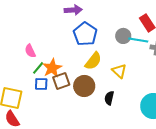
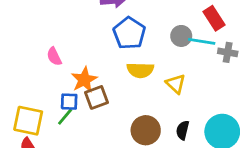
yellow semicircle: (93, 61) -> (140, 70), turned 54
green line: (38, 68) -> (65, 117), moved
brown circle: (84, 86) -> (146, 130), moved
black semicircle: (109, 98) -> (183, 130), moved

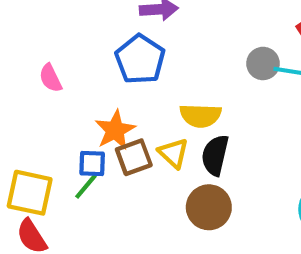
blue pentagon: (129, 33) -> (140, 59), moved
pink semicircle: (54, 56) -> (50, 78), moved
yellow triangle: (176, 84) -> (173, 153), moved
black semicircle: (183, 130) -> (215, 155), moved, size x1.4

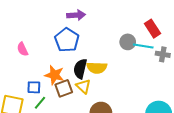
orange star: (115, 130) -> (54, 75), turned -30
black semicircle: (215, 155) -> (80, 69), moved
blue square: (92, 164) -> (34, 87), moved

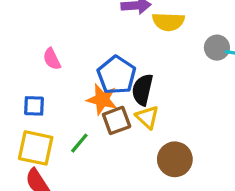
blue pentagon: (67, 40) -> (117, 75), moved
yellow semicircle: (97, 68) -> (168, 22), moved
blue square: (34, 87) -> (34, 106), moved

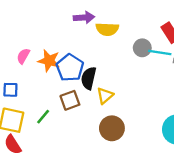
pink semicircle: (52, 59) -> (23, 56), turned 56
orange star: (102, 99) -> (49, 61), moved
yellow triangle: (147, 117) -> (105, 96), moved, turned 36

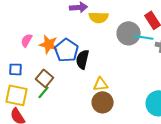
gray circle: (142, 48) -> (129, 33), size x1.5
yellow triangle: (105, 96) -> (101, 84), moved, turned 35
brown square: (70, 100) -> (45, 78), moved, turned -30

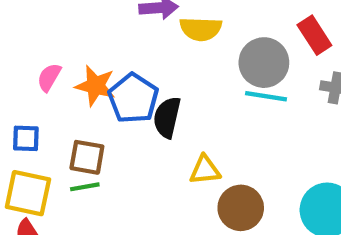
cyan line: (144, 37) -> (266, 96), moved
brown square: (45, 78) -> (87, 157), turned -30
green line: (44, 92) -> (85, 187), turned 40
brown circle: (103, 102) -> (241, 208), moved

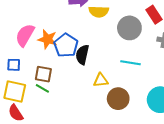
pink semicircle: (49, 77) -> (25, 35), size x1.6
cyan line: (266, 96) -> (130, 63), moved
green line: (85, 187) -> (42, 88), turned 40

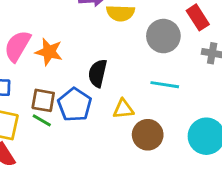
blue pentagon: (66, 45) -> (75, 105), moved

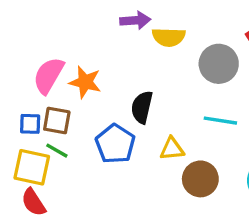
brown square: (43, 100) -> (57, 121), moved
green line: (42, 120) -> (57, 151), moved

